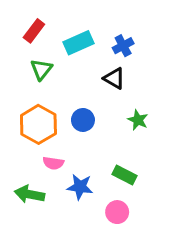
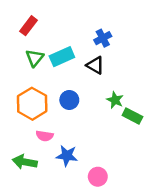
cyan rectangle: (79, 43) -> (62, 57), moved
green rectangle: (125, 175) -> (132, 116), moved

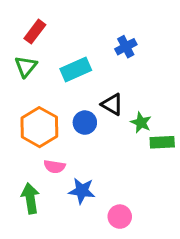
green triangle: (35, 58) -> (26, 66), moved
black triangle: (95, 65) -> (112, 104), moved
green rectangle: (132, 116) -> (162, 142), turned -30
green arrow: (25, 162) -> (30, 198), turned 70

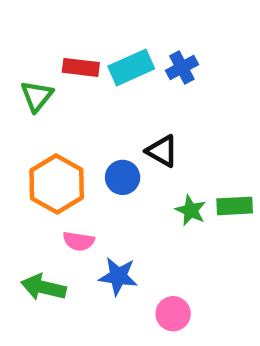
red rectangle: (35, 32) -> (81, 67), moved, turned 60
cyan rectangle: (76, 69) -> (131, 67), moved
green star: (141, 123) -> (191, 210), moved
green arrow: (30, 198) -> (43, 287), turned -68

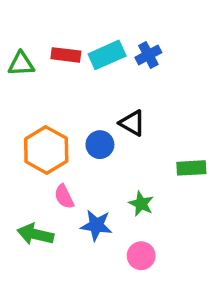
green triangle: (37, 96) -> (21, 64), moved, turned 48
green star: (191, 210) -> (141, 204), moved
pink semicircle: (79, 241) -> (64, 197), turned 55

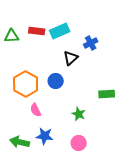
blue cross: (148, 55) -> (91, 43), moved
black triangle: (132, 123) -> (71, 58), moved, turned 49
blue star: (96, 225) -> (45, 136), moved
green arrow: (35, 234) -> (20, 142), moved

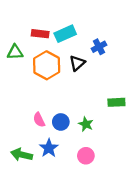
green triangle: (12, 36) -> (15, 52), moved
blue circle: (56, 81) -> (61, 122), moved
orange hexagon: (26, 84) -> (47, 65), moved
blue star: (45, 136) -> (49, 148), turned 30

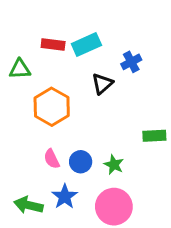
orange hexagon: (47, 65) -> (52, 107), moved
pink circle: (86, 156) -> (114, 207), size x1.6

